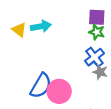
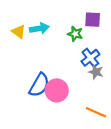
green star: (97, 32) -> (75, 34), moved

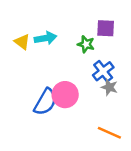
pink circle: (57, 90) -> (65, 95), moved

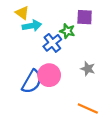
yellow triangle: (22, 42) -> (22, 13), moved
blue cross: (103, 71) -> (52, 43), moved

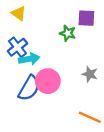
cyan arrow: (32, 26) -> (29, 59), moved
blue cross: (52, 43) -> (17, 47), moved

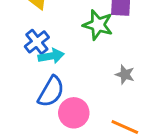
green star: (68, 33) -> (98, 25), size x1.5
pink circle: (48, 81) -> (74, 113), moved

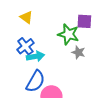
gray star: (125, 75) -> (78, 52), moved

